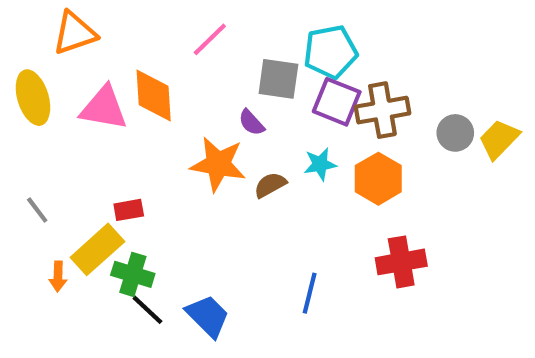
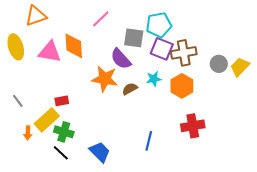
purple semicircle: (251, 123) -> (121, 59), size x1.6
black line: (147, 310) -> (61, 153), moved

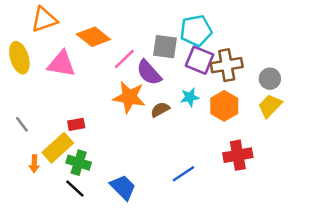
pink line: (101, 19) -> (124, 59), moved
orange diamond: (74, 46) -> (93, 37), moved, turned -48
yellow trapezoid: (240, 67) -> (270, 106), moved
blue line: (149, 141) -> (184, 174), turned 42

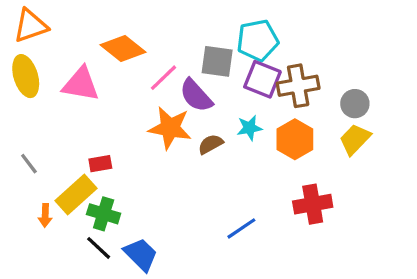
orange triangle: (44, 19) -> (31, 26), moved
blue trapezoid: (123, 187) -> (141, 254), moved

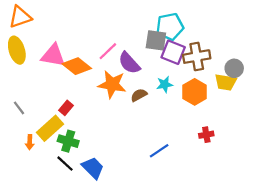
orange diamond: (123, 48) -> (77, 66), moved
gray square: (217, 61) -> (156, 40), moved
yellow trapezoid: (355, 139) -> (226, 82), moved, turned -125
red rectangle: (100, 164) -> (66, 108), turned -40
red cross: (313, 204) -> (206, 135), size x0.6

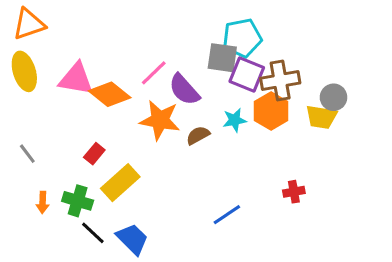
orange hexagon: (195, 92) -> (271, 111), moved
yellow rectangle: (50, 128) -> (120, 183), moved
green cross: (68, 141) -> (78, 201), moved

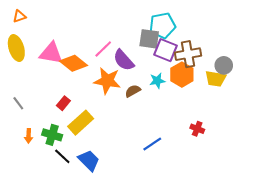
orange triangle: (29, 24) -> (19, 16), size x0.6
red cross: (294, 192) -> (197, 129), turned 32

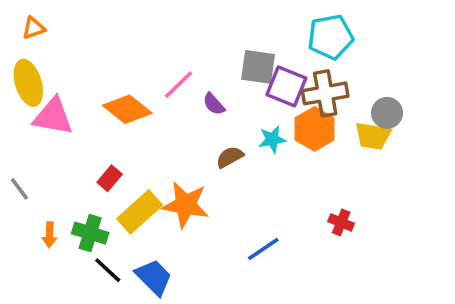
cyan pentagon: (162, 26) -> (330, 37), moved
pink triangle: (51, 53) -> (53, 116), moved
purple semicircle: (124, 60) -> (214, 104), size x0.6
orange star: (107, 81) -> (186, 205), moved
gray line: (18, 103) -> (19, 189), moved

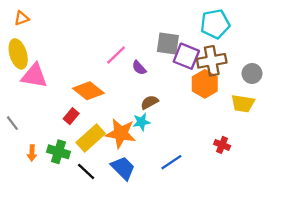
orange diamond: (127, 109) -> (88, 91), moved
yellow trapezoid: (373, 136) -> (243, 103), moved
cyan star: (272, 139) -> (141, 122), moved
black line: (108, 270) -> (86, 171), moved
blue trapezoid: (154, 277) -> (123, 168), moved

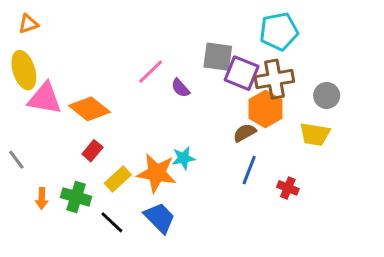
orange diamond: (88, 91) -> (89, 109), moved
brown semicircle: (149, 102) -> (245, 133), moved
yellow rectangle: (91, 138) -> (118, 179), size x0.7
blue line: (171, 162) -> (249, 170), moved, turned -35

